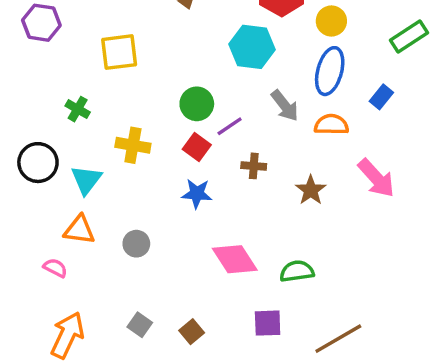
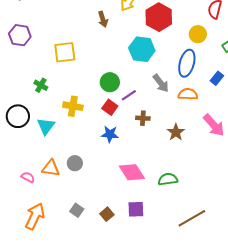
yellow circle: (331, 21) -> (198, 34), moved
orange triangle: (79, 230) -> (51, 168), moved
purple square: (268, 323) -> (136, 209), moved

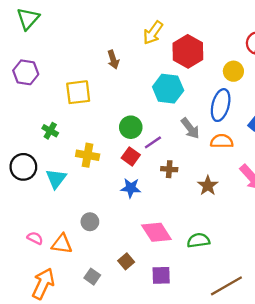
brown arrow: (103, 19) -> (113, 60), moved
orange triangle: (51, 168) -> (62, 244), moved
brown square: (107, 214) -> (126, 261), moved

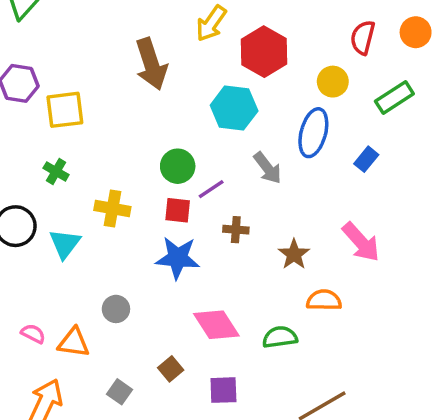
brown arrow: (113, 60) -> (151, 64), size x1.8
yellow square: (78, 92) -> (65, 110), moved
orange semicircle: (222, 141) -> (324, 300), moved
red square: (131, 156) -> (178, 210), turned -30
blue star: (131, 188) -> (178, 258), size x1.4

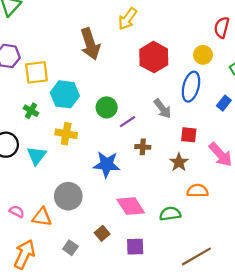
red hexagon: (264, 52) -> (154, 57), moved
cyan hexagon: (234, 108) -> (65, 94), moved
red square: (178, 210) -> (189, 135), moved
gray circle: (116, 309) -> (68, 196), size x1.6

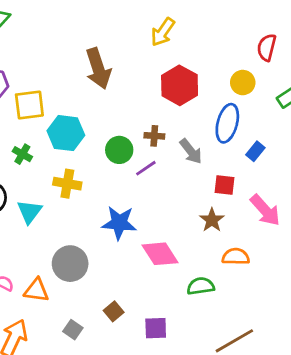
yellow arrow: (127, 19) -> (163, 32), moved
blue rectangle: (224, 103) -> (255, 151), moved
brown cross: (143, 147) -> (154, 136), moved
pink diamond: (131, 206) -> (160, 254), moved

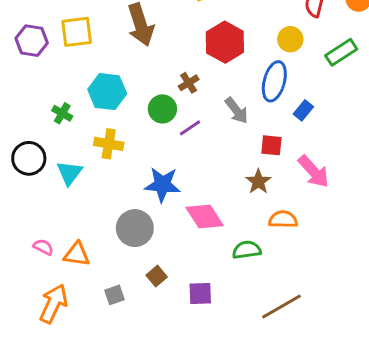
yellow square: (29, 105) -> (77, 32), moved
brown cross: (154, 136) -> (189, 83), moved, turned -36
gray circle: (70, 264) -> (135, 228), moved
gray square: (73, 330) -> (114, 295), turned 36

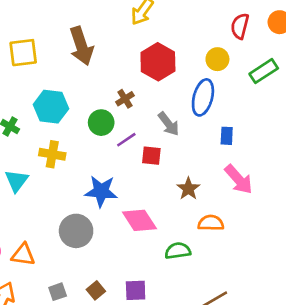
blue rectangle: (303, 110) -> (227, 136), moved, turned -36
red square: (271, 145) -> (151, 156), moved
brown square: (157, 276) -> (96, 290), moved

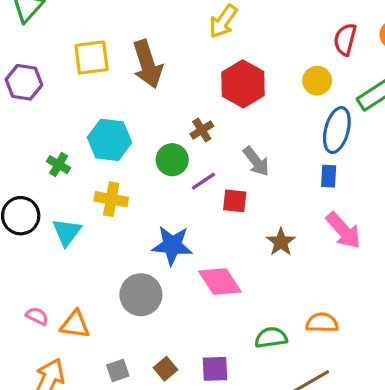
yellow square: (23, 53) -> (91, 58), moved
blue ellipse: (203, 97) -> (337, 130), moved
orange semicircle: (211, 223) -> (322, 323), moved
green semicircle: (178, 251) -> (271, 338), moved

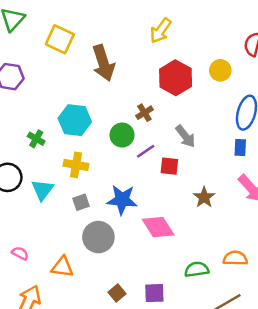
yellow square: (91, 58) -> (60, 39), moved, turned 32
yellow circle: (317, 81) -> (220, 70), moved
orange triangle: (75, 324) -> (62, 267), moved
gray square: (118, 370) -> (81, 202), moved

